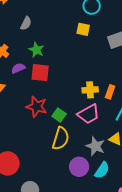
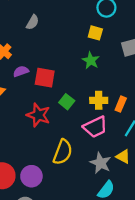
green star: (36, 50) -> (91, 60), moved
green square: (59, 115) -> (67, 102), moved
purple circle: (79, 167) -> (31, 176), moved

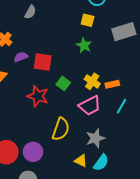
yellow cross: (99, 100) -> (92, 81), turned 35
orange rectangle: (121, 104) -> (112, 84), turned 56
yellow triangle: (123, 157) -> (81, 161), moved
gray star: (101, 163) -> (95, 138), turned 30

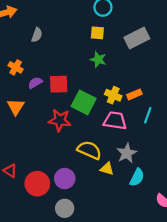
green square: (63, 83) -> (84, 102), size x1.6
pink trapezoid: (90, 106) -> (115, 121), turned -135
yellow semicircle: (61, 129) -> (89, 150), turned -75
yellow triangle: (81, 161) -> (107, 169), moved

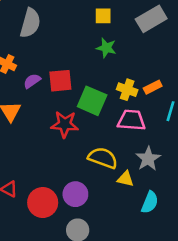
gray semicircle: (37, 35) -> (30, 23), size x1.6
cyan semicircle: (137, 177) -> (150, 202), moved

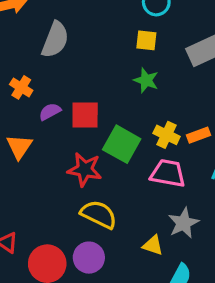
yellow semicircle: (103, 158) -> (99, 214), moved

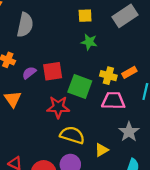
yellow triangle: (153, 245) -> (102, 150), moved, turned -40

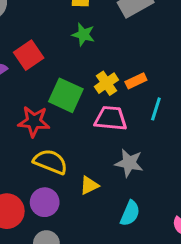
red square: (53, 71) -> (29, 55), moved, turned -30
yellow cross: (108, 76) -> (106, 83), turned 35
gray star: (129, 132) -> (129, 163), turned -30

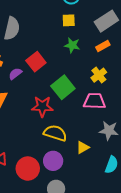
orange rectangle: (136, 81) -> (103, 46), moved
yellow cross: (106, 83) -> (99, 75), moved
green square: (66, 95) -> (63, 87), turned 30

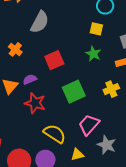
purple semicircle: (15, 74) -> (30, 79), moved
pink trapezoid: (94, 101) -> (89, 125), moved, turned -65
red star: (42, 106) -> (35, 103), moved

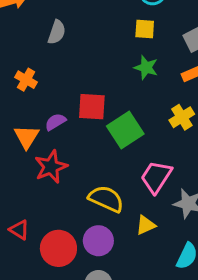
gray semicircle: (40, 22) -> (57, 32), size x0.7
red square: (54, 60) -> (92, 107), moved, turned 36
red star: (35, 103) -> (51, 167), moved, turned -30

